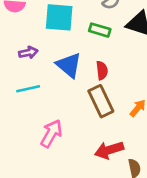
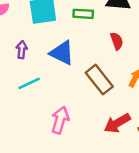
purple arrow: (28, 53) -> (22, 50), turned -60
red semicircle: (102, 70) -> (117, 41), moved

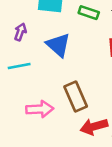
brown rectangle: (99, 80) -> (76, 97), moved
pink arrow: (60, 120) -> (40, 109), turned 56

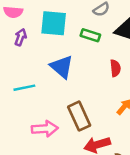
purple arrow: (20, 32) -> (20, 37), moved

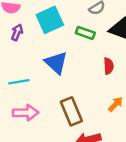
cyan square: (54, 23) -> (50, 20), turned -32
pink arrow: (45, 129) -> (26, 113), moved

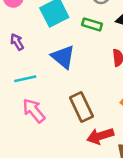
purple arrow: (17, 32) -> (17, 42), moved, turned -49
pink arrow: (26, 113) -> (34, 111), turned -125

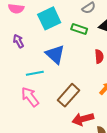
cyan line: (25, 79) -> (35, 73), moved
brown rectangle: (81, 107) -> (69, 95), turned 65

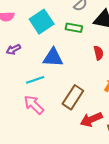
purple arrow: (18, 41) -> (13, 49), turned -80
blue triangle: (55, 54) -> (53, 57), turned -30

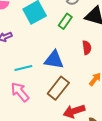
green rectangle: (74, 28) -> (65, 21), turned -70
blue triangle: (53, 57) -> (54, 60), moved

